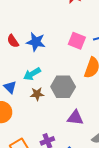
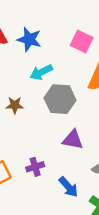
cyan arrow: (32, 74) -> (41, 72), moved
brown star: (37, 94) -> (15, 105), moved

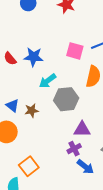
purple cross: (35, 167) -> (74, 149), moved

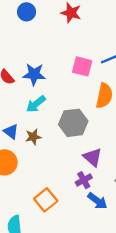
cyan arrow: (48, 81) -> (36, 104), moved
purple triangle: (82, 129) -> (93, 157), turned 42
orange square: (29, 166) -> (46, 200), moved

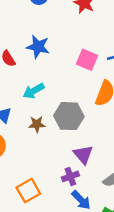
blue star: (34, 74) -> (38, 47), moved
brown star: (33, 137) -> (37, 124), moved

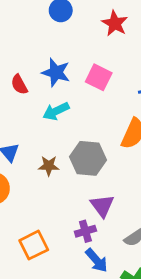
pink square: (87, 60) -> (99, 77), moved
cyan arrow: (34, 91) -> (56, 111), moved

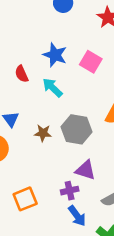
red semicircle: (19, 85) -> (22, 74), moved
cyan arrow: (56, 111) -> (52, 88), turned 65
purple triangle: (102, 206) -> (85, 170), turned -40

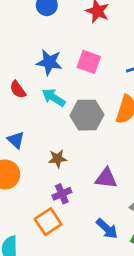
gray hexagon: (76, 129) -> (87, 115), moved
brown star: (43, 133) -> (58, 159), moved
purple cross: (70, 191) -> (62, 194), moved

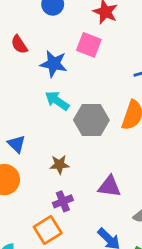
pink square: (89, 62) -> (89, 45), moved
red semicircle: (18, 89) -> (19, 44), moved

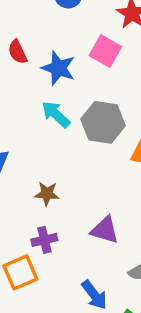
red semicircle: (19, 44) -> (18, 52), moved
gray hexagon: (91, 120) -> (103, 122), moved

